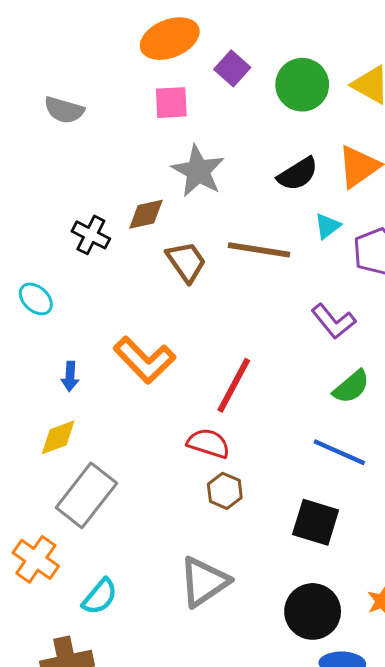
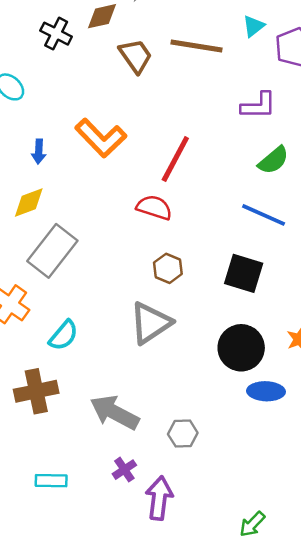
purple L-shape: (333, 321) -> (259, 106), turned -51
brown hexagon: (225, 491) -> (168, 268), moved

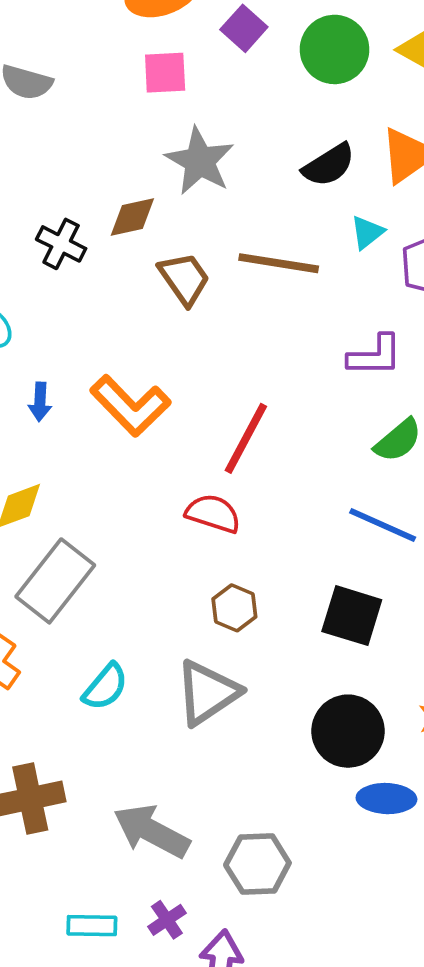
blue arrow: (39, 152) -> (40, 402), moved
cyan semicircle: (64, 335) -> (105, 687), moved
gray hexagon: (183, 433) -> (257, 864), size x1.4
cyan rectangle: (51, 481) -> (92, 926), moved

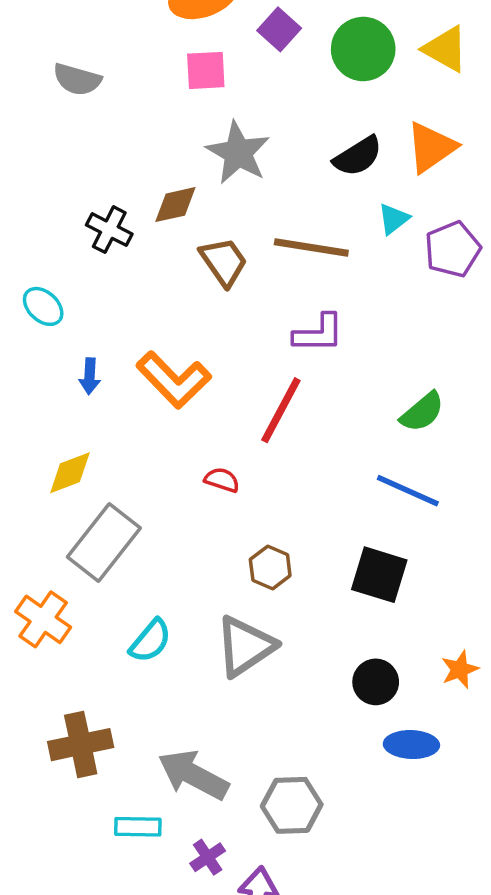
purple L-shape: (375, 356) -> (318, 333), moved
red semicircle: (213, 514) -> (222, 480), moved, size x0.7
black circle: (348, 731) -> (376, 682), size x0.7
cyan rectangle: (92, 926) -> (138, 827), moved

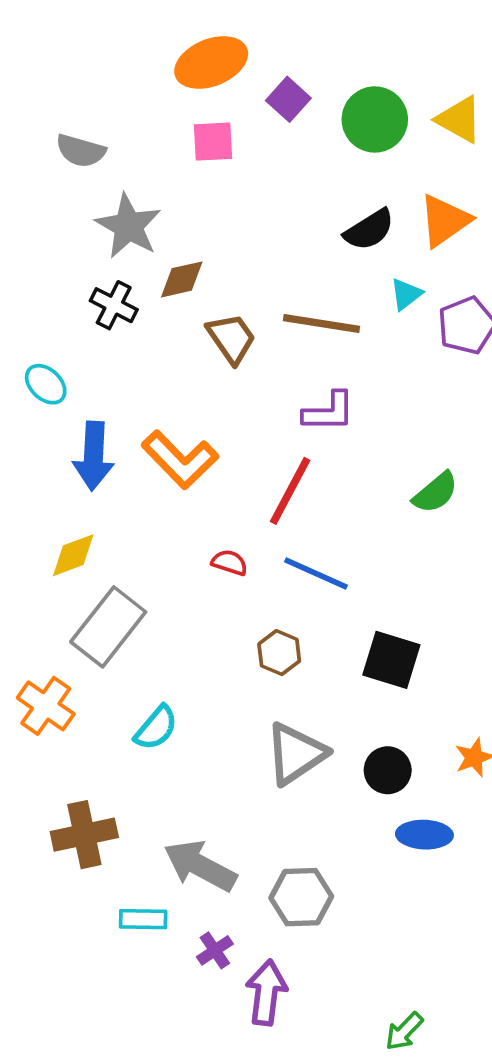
gray star: (238, 153) -> (128, 226), moved
blue arrow: (90, 376) -> (94, 456), size x1.8
blue line: (408, 491) -> (316, 574), moved
gray triangle: (245, 646) -> (296, 754), moved

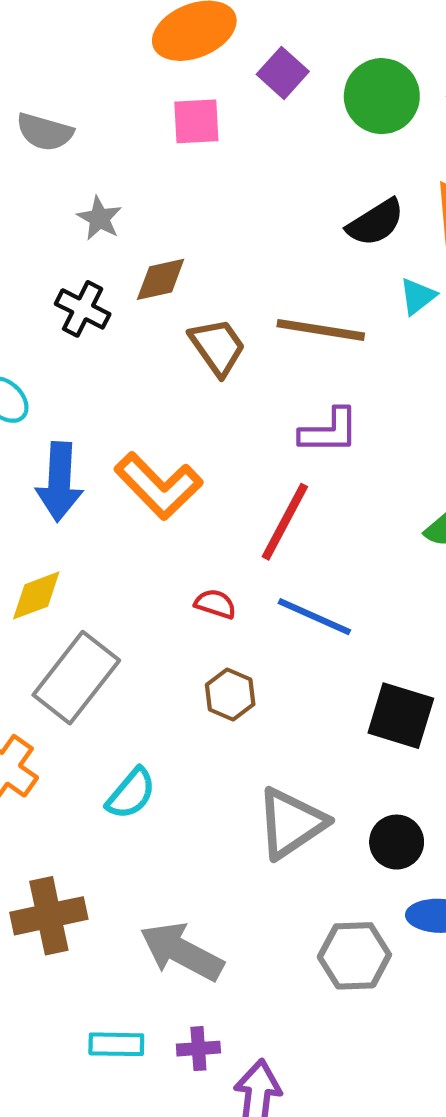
gray star: (128, 226) -> (99, 218), size x0.6
brown hexagon: (279, 653) -> (230, 695), moved
gray hexagon: (301, 897) -> (354, 956), moved
cyan rectangle: (143, 919) -> (116, 1044), moved
purple cross: (215, 950) -> (198, 1049), turned 30

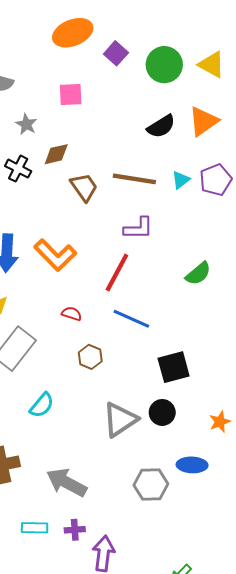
pink square: (196, 121) -> (71, 94), moved
cyan triangle: (418, 296) -> (181, 180), moved
red semicircle: (215, 604) -> (72, 314), moved
black square: (401, 716) -> (174, 367), turned -32
black circle: (397, 842) -> (162, 412), moved

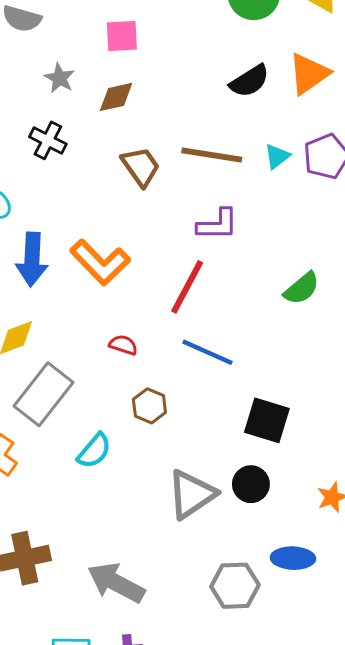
brown diamond: (56, 154) -> (116, 97), moved
black square: (174, 367) -> (267, 420), turned 32
cyan semicircle: (42, 405) -> (94, 451), moved

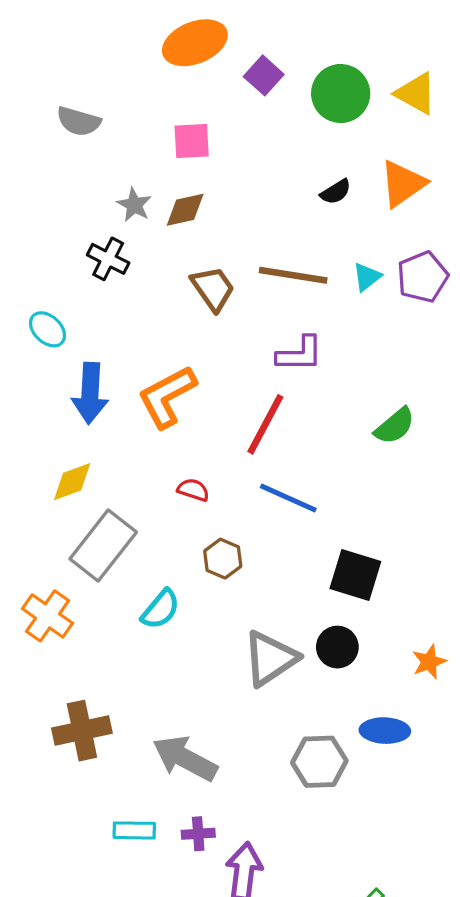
gray star: (59, 78) -> (134, 205), moved
black semicircle: (249, 81) -> (336, 192), size x0.7
orange L-shape: (100, 262) -> (167, 396), turned 106

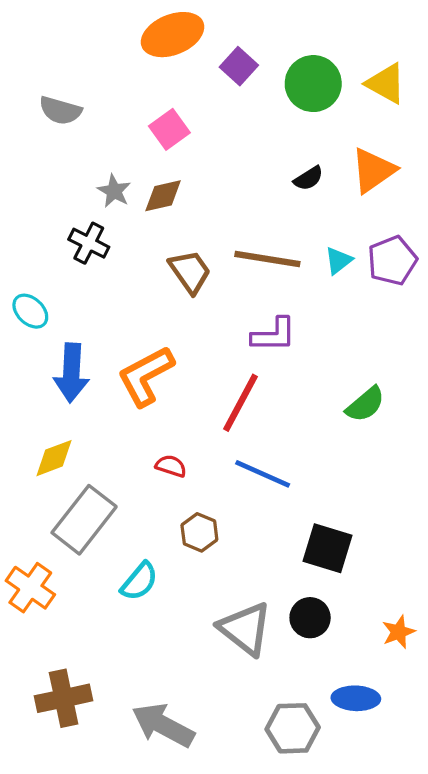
pink square: (192, 141) -> (169, 129), turned -33
gray triangle: (270, 659) -> (245, 629), turned -48

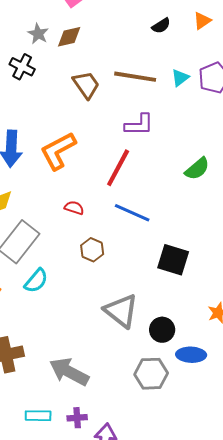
orange triangle: (373, 170) -> (202, 21), size x0.6
cyan semicircle: (139, 581) -> (36, 281), moved
black circle: (310, 618) -> (162, 330), moved

